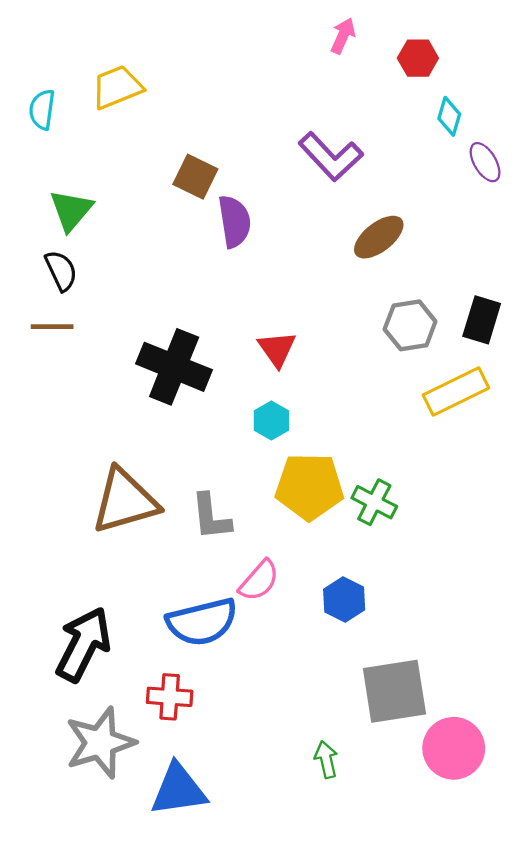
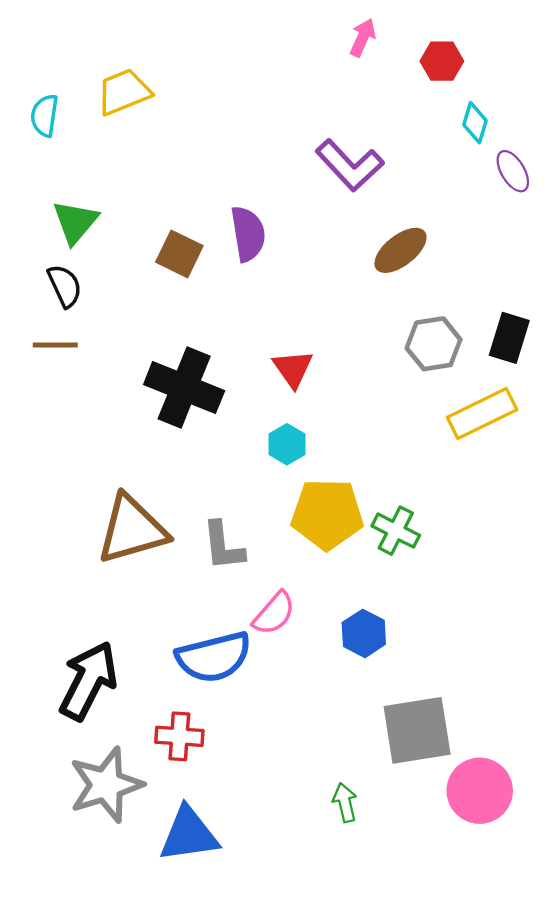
brown square: (195, 177) -> (179, 254), moved

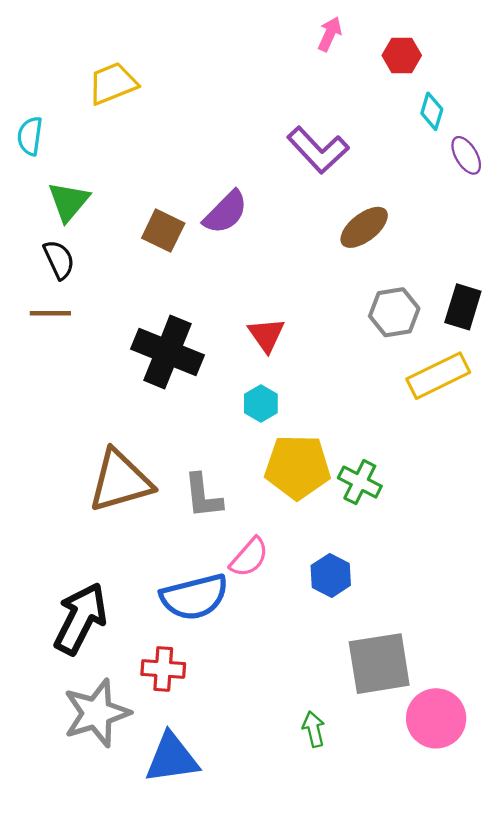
cyan semicircle: (45, 116) -> (30, 136), moved
purple semicircle: (248, 234) -> (226, 212), turned 54

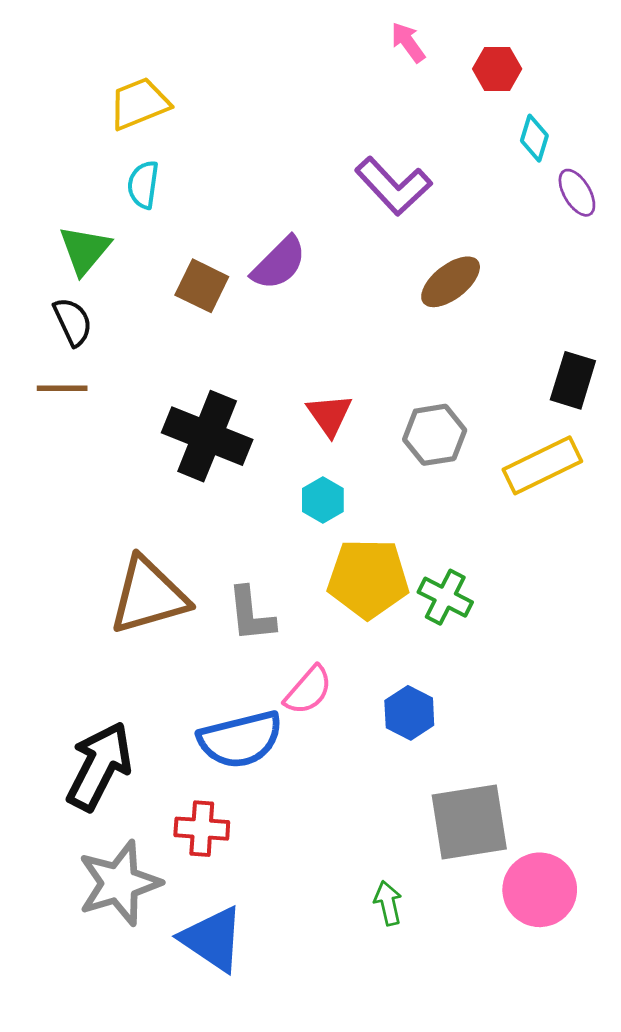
pink arrow: (330, 34) -> (408, 42), turned -60
cyan semicircle: (30, 136) -> (143, 185), moved
gray hexagon: (394, 312) -> (435, 435), moved
blue triangle: (172, 758) -> (212, 939), turned 42

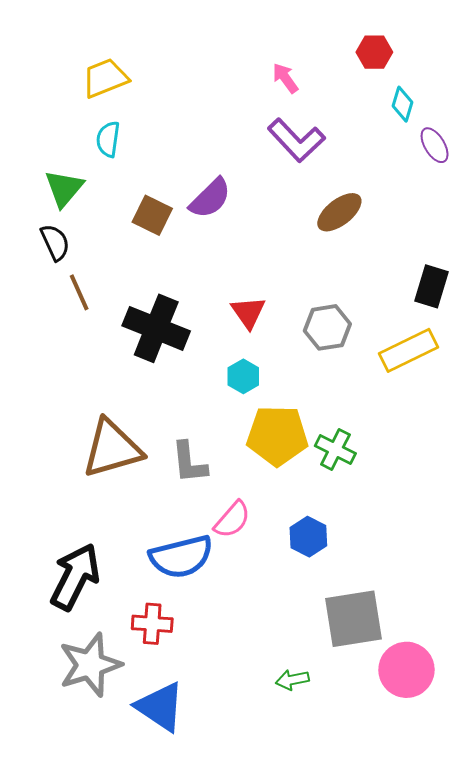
pink arrow: (408, 42) -> (285, 78), moved
brown line: (62, 388) -> (79, 292), moved, turned 66
green arrow: (388, 903) -> (292, 680), turned -88

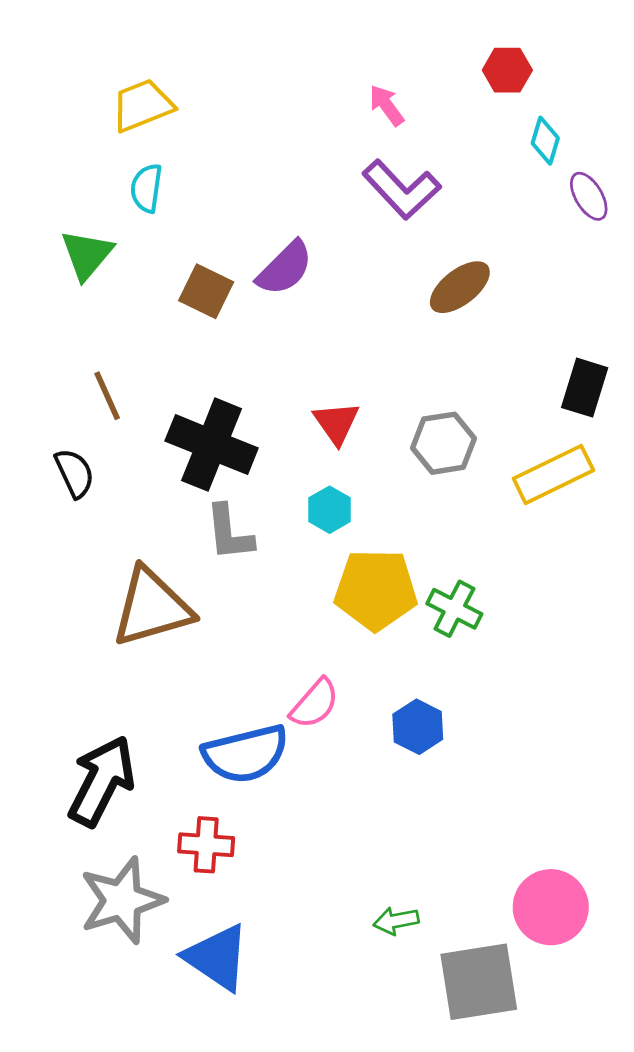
black semicircle: (55, 242) -> (75, 473), moved
gray L-shape: (189, 463) -> (229, 533), moved
gray square: (353, 619) -> (479, 982), moved

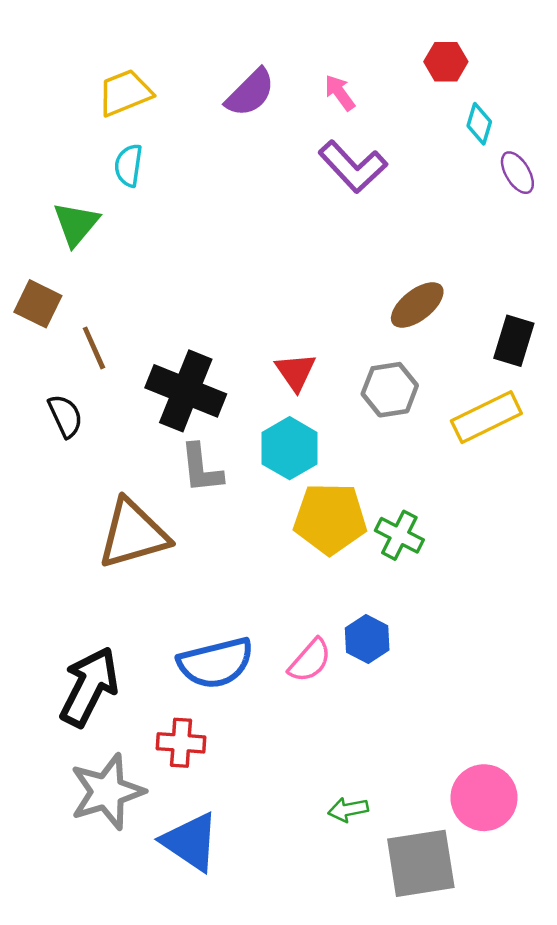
purple semicircle: (285, 268) -> (250, 93), moved
brown ellipse: (460, 287) -> (417, 305), moved
brown square: (206, 291) -> (38, 304), moved
cyan hexagon: (330, 510) -> (290, 448), size x1.5
pink semicircle: (315, 704) -> (310, 660), moved

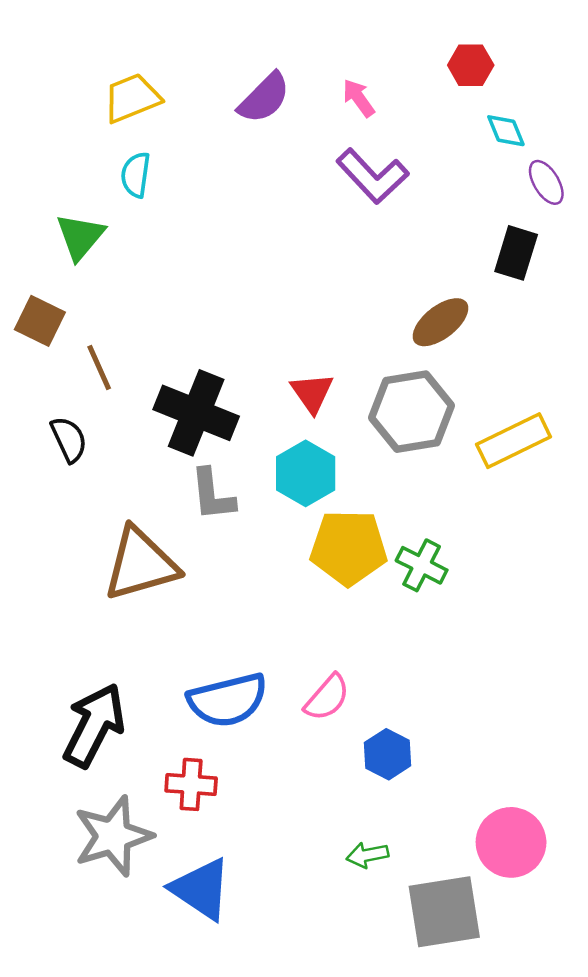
cyan diamond: (479, 124) -> (506, 131), turned -39
black rectangle: (514, 341) -> (516, 253), moved
gray hexagon: (390, 390) -> (411, 412), size x1.4
blue hexagon: (367, 639) -> (388, 754), moved

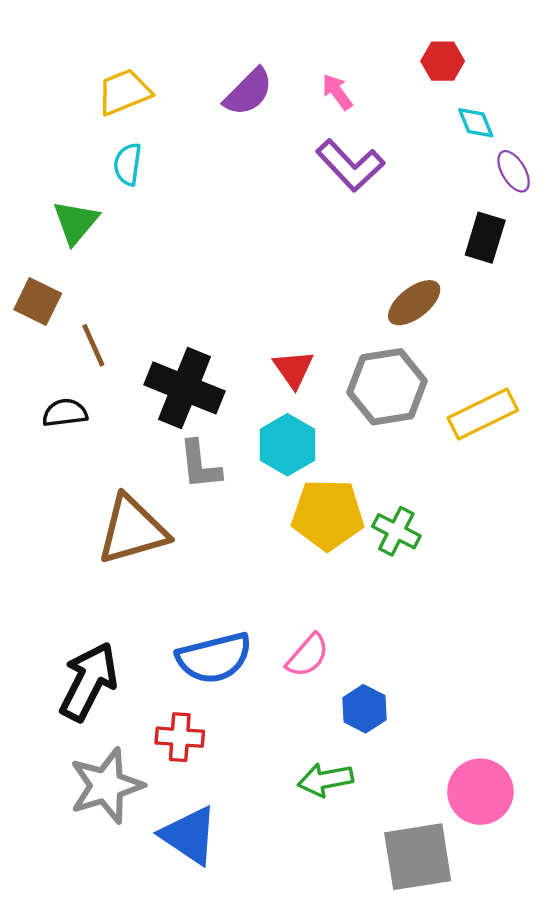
black semicircle: (69, 439) -> (65, 413), turned -72
green arrow: (367, 855) -> (325, 780), moved, size x1.4

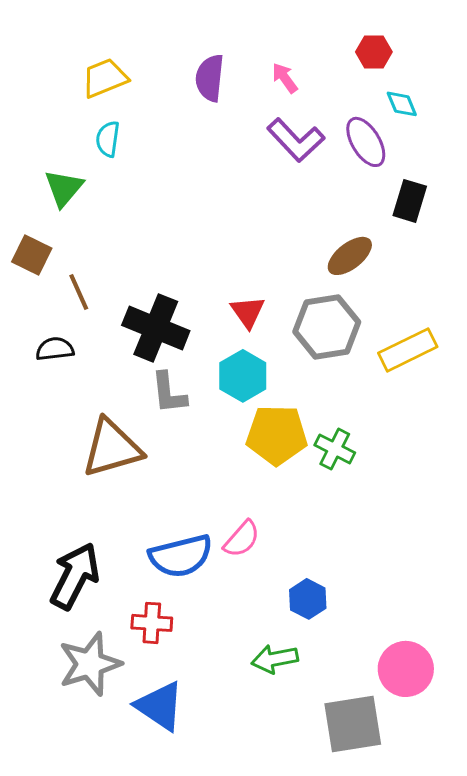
purple semicircle: (248, 92) -> (210, 78), turned 141
purple ellipse: (514, 171) -> (366, 142), moved, size x1.4
pink semicircle: (308, 655) -> (242, 539), moved

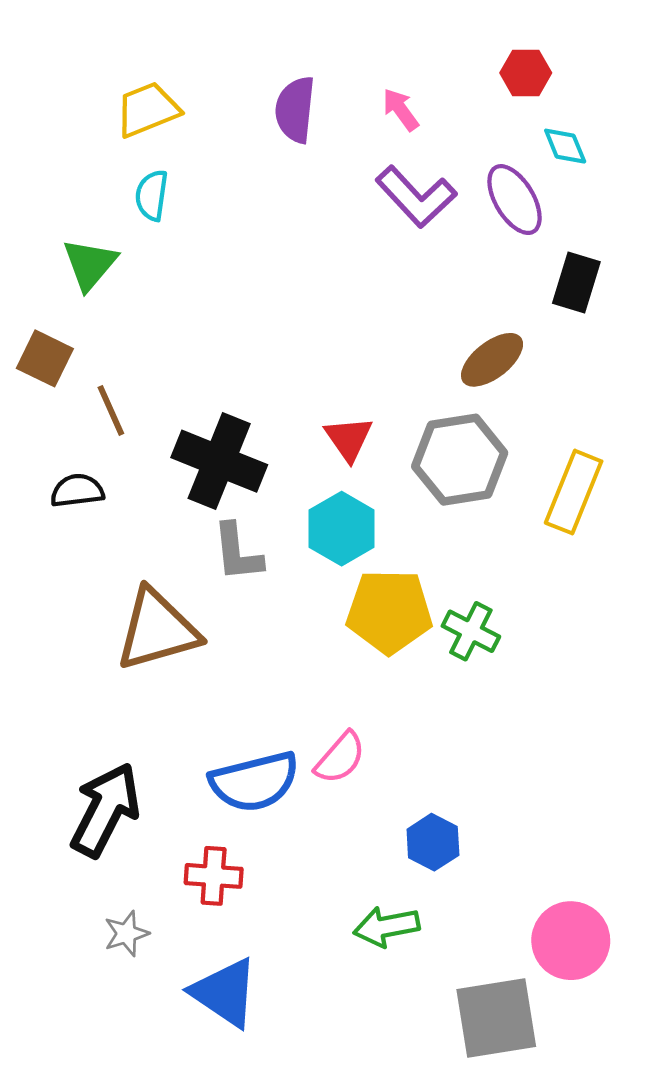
yellow rectangle: (408, 350) -> (574, 492), turned -42
gray star: (90, 664) -> (126, 934), size x0.5

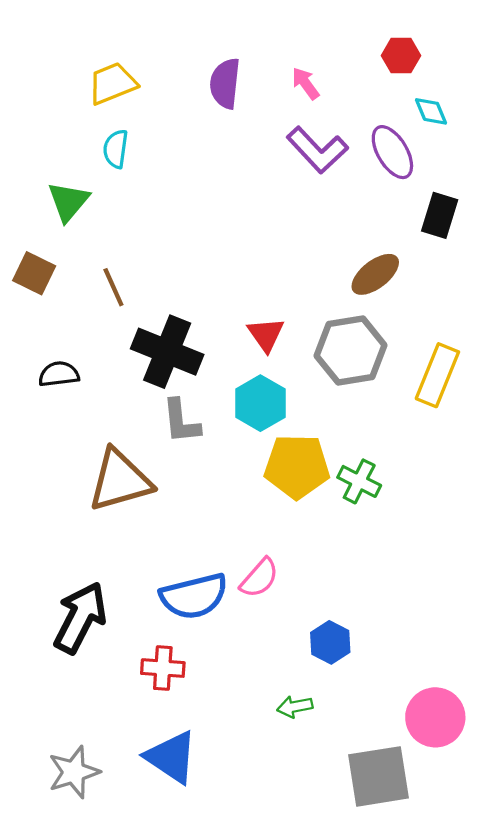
brown line: (111, 410) -> (113, 287), moved
green arrow: (387, 927) -> (295, 707), size x0.7
gray star: (126, 934) -> (74, 772), moved, size x1.5

